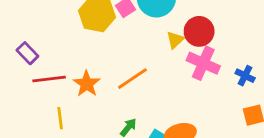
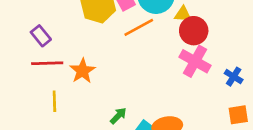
yellow triangle: (175, 40) -> (183, 14), moved, turned 42
purple rectangle: (27, 53) -> (41, 36), moved
orange line: (132, 79) -> (139, 27), moved

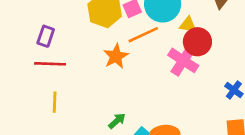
purple rectangle: (41, 36) -> (46, 36), turned 54
pink cross: (195, 61) -> (183, 60), moved
orange star: (82, 71) -> (116, 56), moved

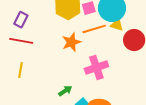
yellow triangle: (188, 25) -> (117, 25), moved
pink cross: (183, 60) -> (96, 68), moved, turned 30

